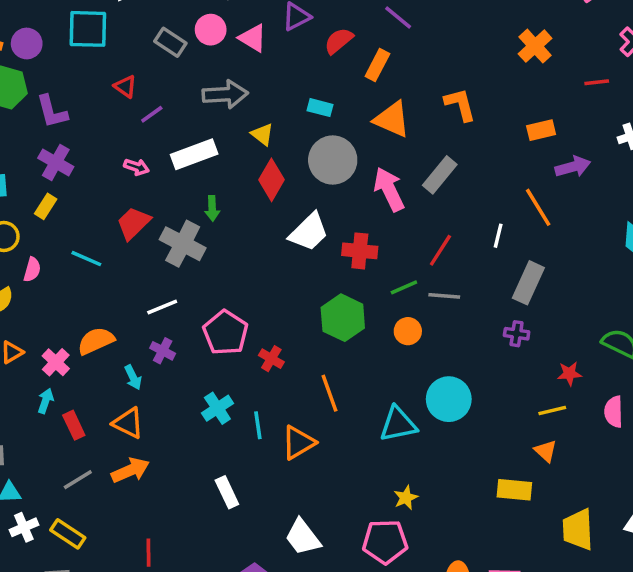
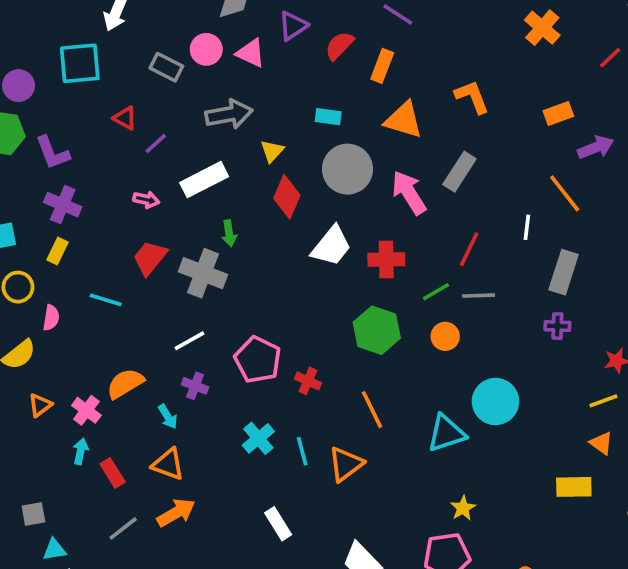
red line: (597, 82) -> (610, 58), turned -30
yellow triangle: (262, 134) -> (272, 151), turned 40

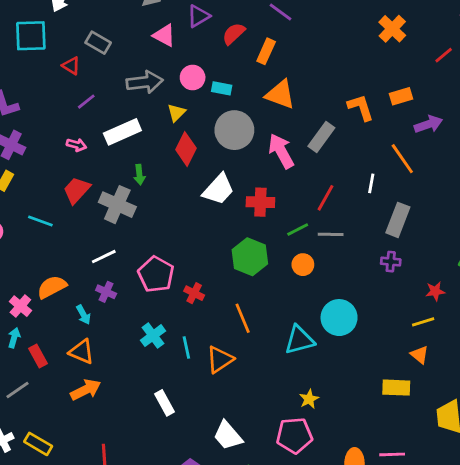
pink circle: (206, 49) -> (193, 78), moved
orange L-shape: (472, 97) -> (361, 107), moved
red triangle: (125, 118) -> (71, 66), moved
gray line: (123, 528) -> (18, 390), moved

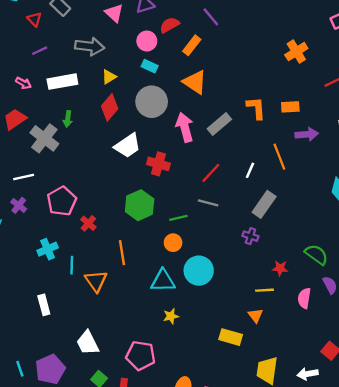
pink circle: (193, 78) -> (147, 41), moved
green line: (298, 229) -> (178, 218), moved
orange circle: (303, 265) -> (173, 243), moved
orange triangle: (220, 359) -> (96, 281), turned -45
yellow star: (309, 399) -> (171, 316), moved

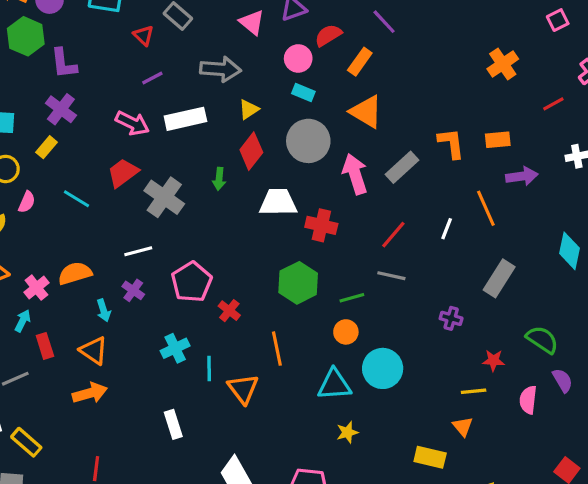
pink arrow: (23, 83) -> (132, 123), size x1.5
green arrow: (68, 119) -> (219, 179), moved
white trapezoid: (128, 146) -> (278, 202), turned -144
gray rectangle: (264, 204) -> (499, 278), moved

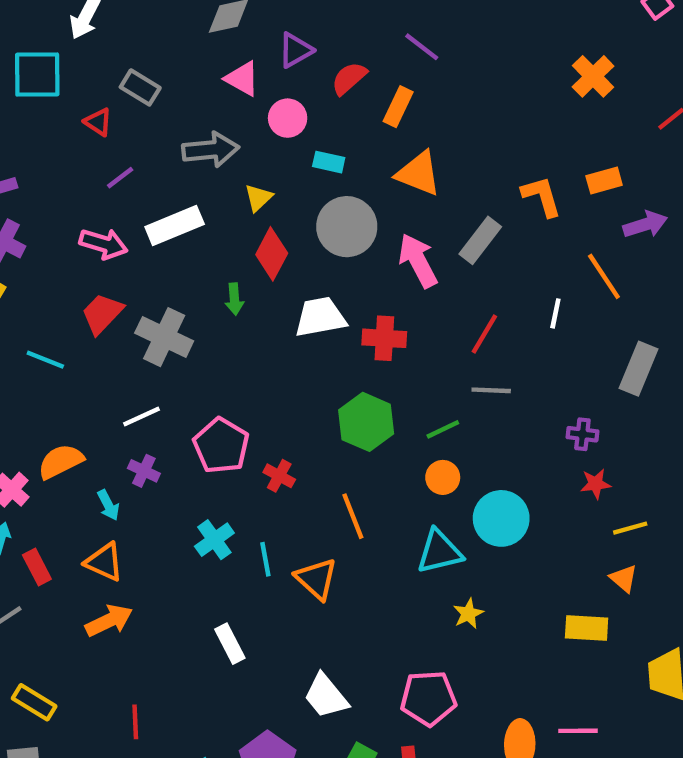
pink circle: (298, 58) -> (288, 118), moved
red star: (493, 360) -> (596, 484), moved

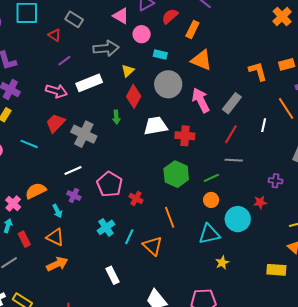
gray rectangle: (480, 240) -> (232, 103), moved
red star: (596, 484) -> (260, 202), moved
cyan line: (265, 559) -> (129, 237), turned 35

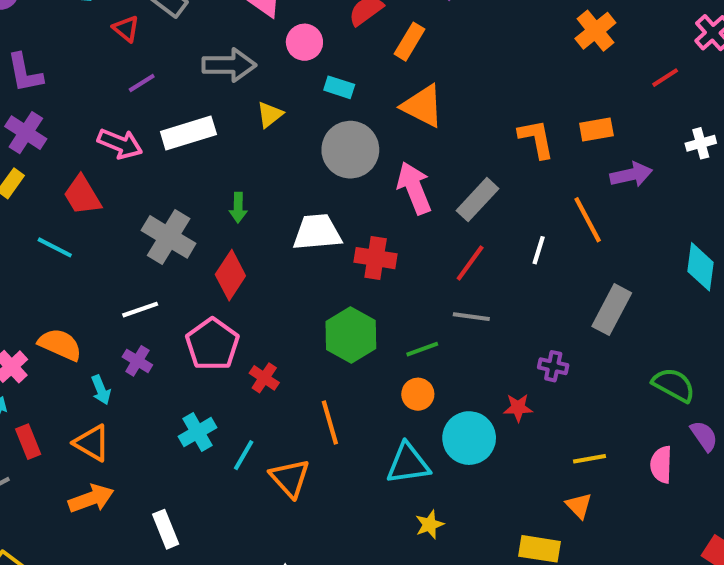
red diamond: (134, 96) -> (230, 275), moved
red trapezoid: (55, 123) -> (82, 195), moved, turned -80
orange semicircle: (36, 191) -> (60, 345), turned 45
white rectangle: (113, 275) -> (166, 529), moved

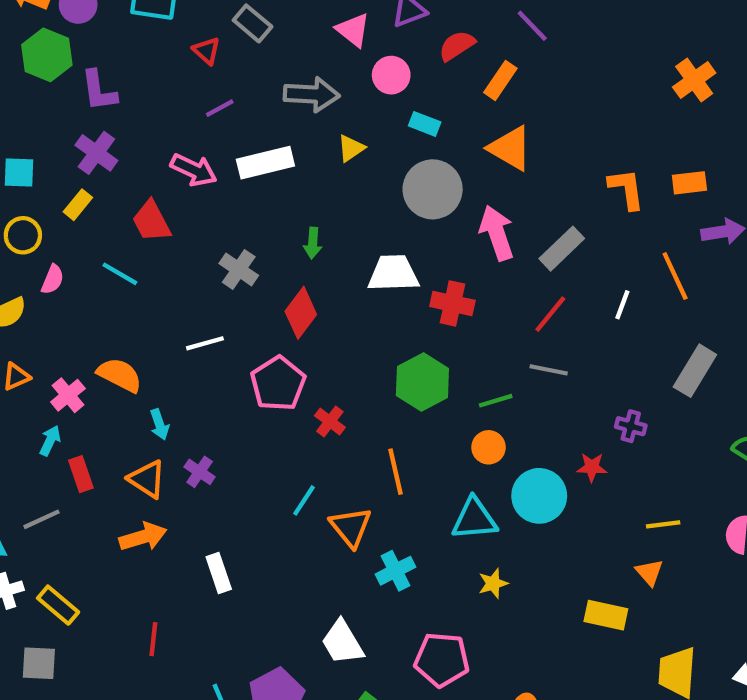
gray cross: (169, 237) -> (239, 269), size x0.7
purple cross: (137, 361) -> (200, 472), moved
cyan cross: (198, 432) -> (395, 571), moved

